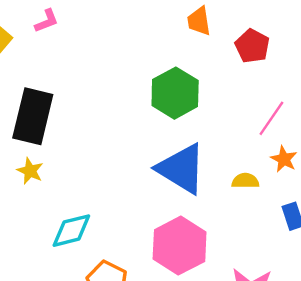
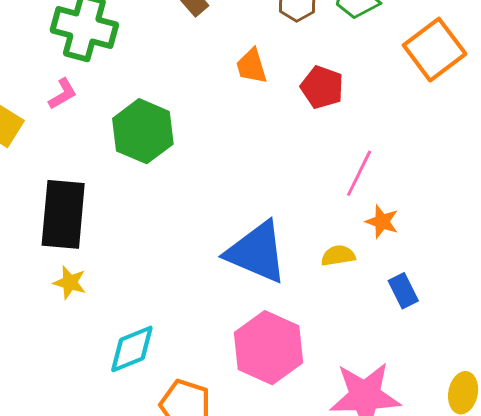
green hexagon: (175, 93) -> (143, 131), moved

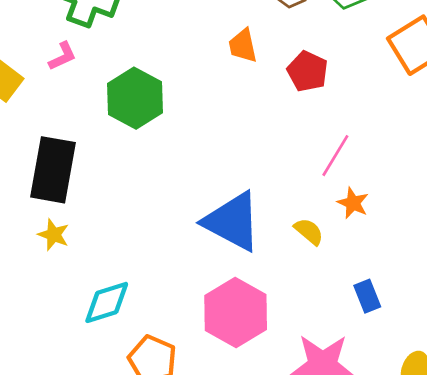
yellow semicircle: (338, 256) -> (309, 231), turned 44
blue rectangle: (403, 291) -> (367, 296), moved

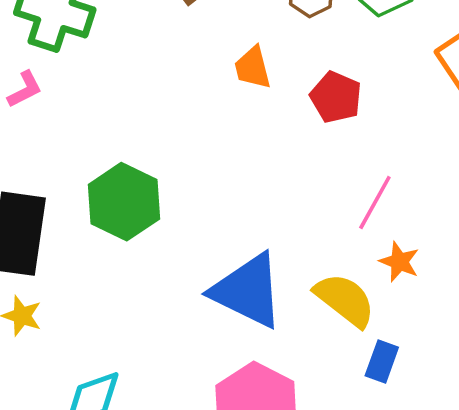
green hexagon: (135, 98) -> (124, 202), moved
yellow semicircle: (309, 231) -> (345, 300), size x1.6
blue rectangle: (367, 296) -> (382, 361), moved, turned 44

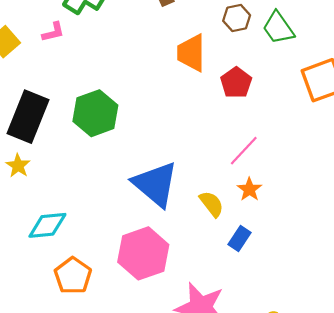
orange trapezoid: (253, 68) -> (191, 53), size x1.4
yellow semicircle: (345, 300) -> (212, 204), size x0.7
blue rectangle: (382, 361) -> (239, 238), moved

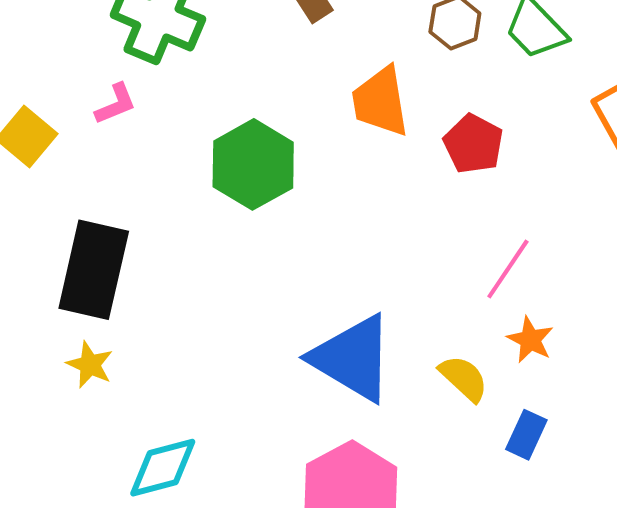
green hexagon: (95, 113) -> (253, 164), moved

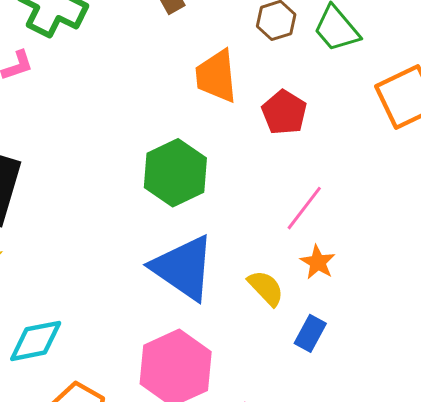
green hexagon: (253, 164) -> (175, 173), moved

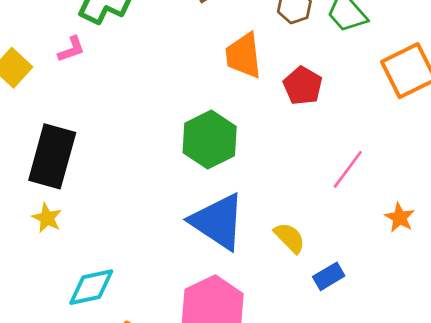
pink line: (304, 208) -> (348, 169), moved
orange star: (318, 262) -> (400, 218), moved
blue rectangle: (310, 333) -> (329, 276), turned 32

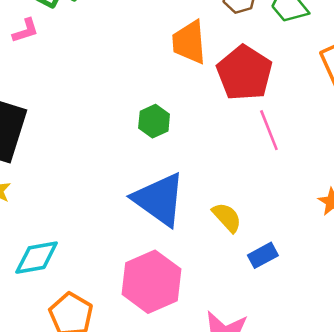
red pentagon: (303, 86) -> (245, 73), size x1.5
green hexagon: (210, 140) -> (154, 121), size x0.6
pink line: (348, 169) -> (269, 130), moved, turned -60

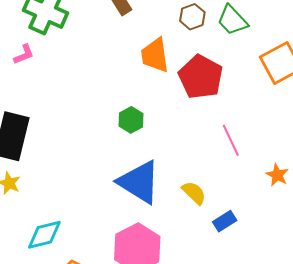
pink line: (269, 130) -> (231, 140), moved

